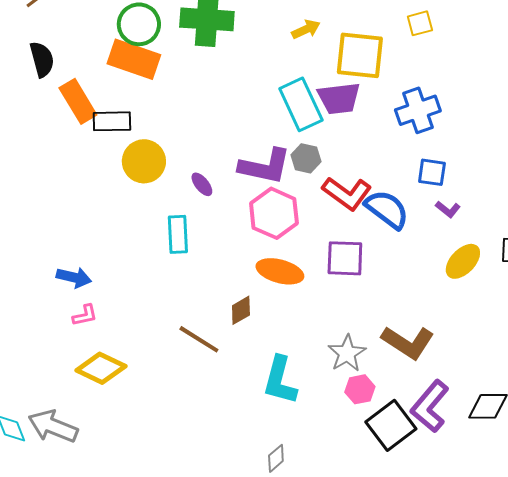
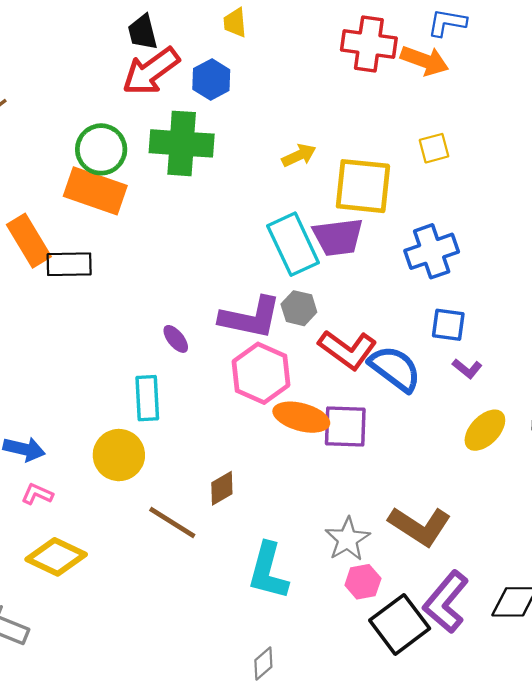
yellow circle: (144, 161) -> (119, 455), moved
orange ellipse: (280, 271) -> (301, 417), moved
pink L-shape: (85, 315) -> (37, 494), turned -144

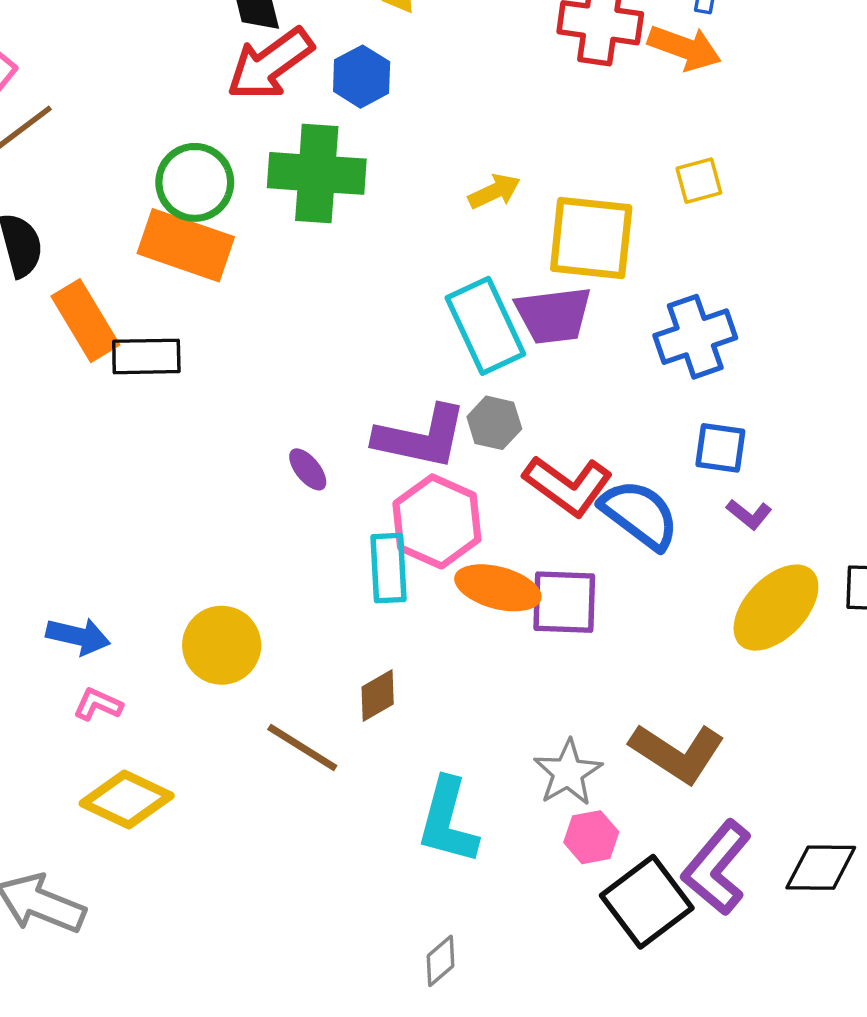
cyan rectangle: (147, 398) -> (388, 568), moved
yellow ellipse: (485, 430) -> (776, 608), size x1.4

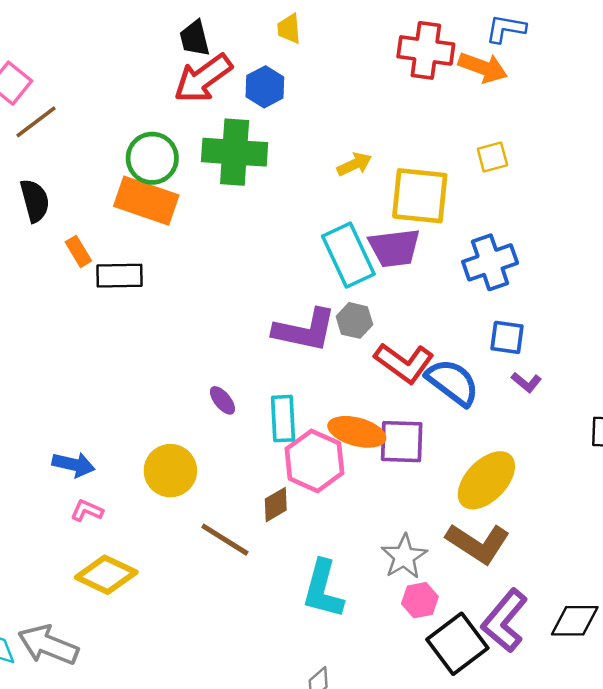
orange rectangle: (85, 321) -> (78, 251), size x0.6
purple ellipse: (308, 469) -> (222, 400), moved
pink hexagon: (437, 521) -> (314, 461), moved
yellow ellipse: (776, 608) -> (486, 480), moved

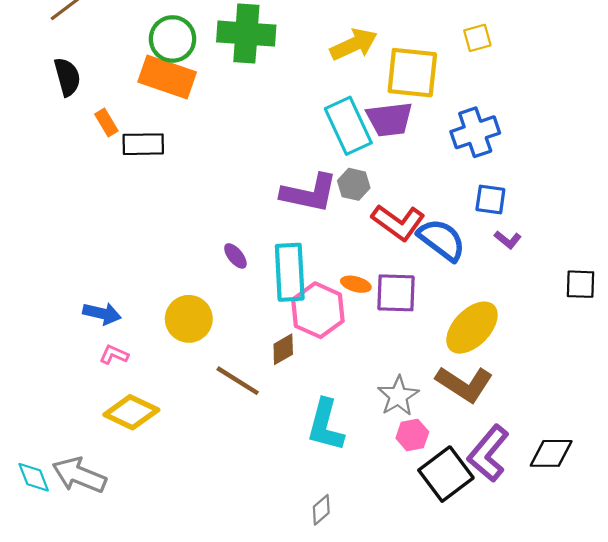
yellow arrow: (354, 164) -> (354, 44), size x1.5
cyan rectangle: (283, 419) -> (290, 272), size x1.4
orange ellipse: (357, 432) -> (356, 284), size x0.6

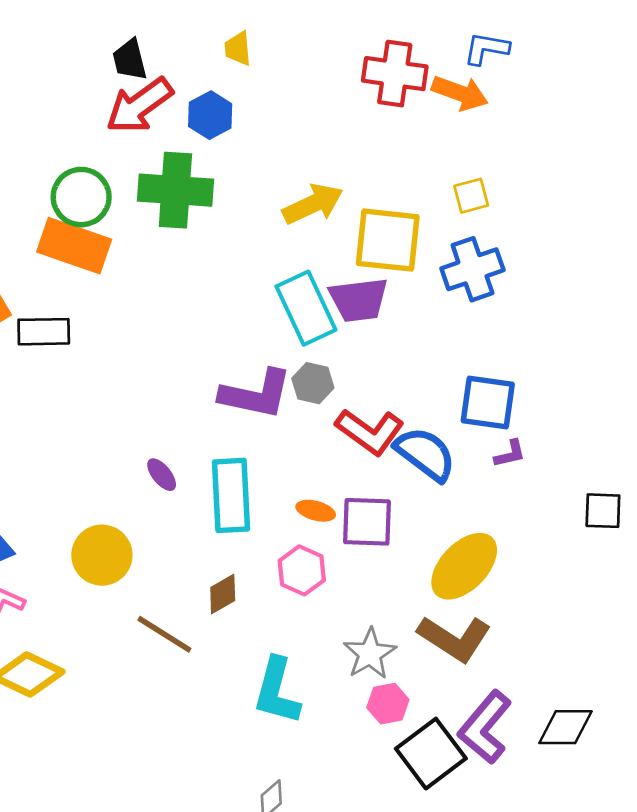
blue cross: (475, 132) -> (472, 269), moved
blue square: (490, 200) -> (488, 402), size x1.4
purple L-shape: (508, 240) -> (510, 454), turned -52
pink hexagon: (318, 310) -> (302, 570), moved, size x0.7

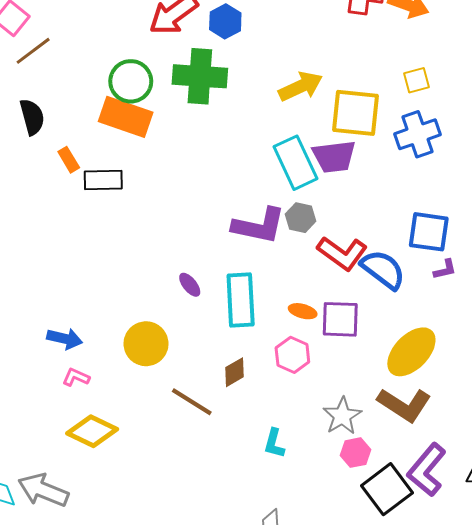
cyan L-shape: (277, 691) -> (274, 443), size x0.6

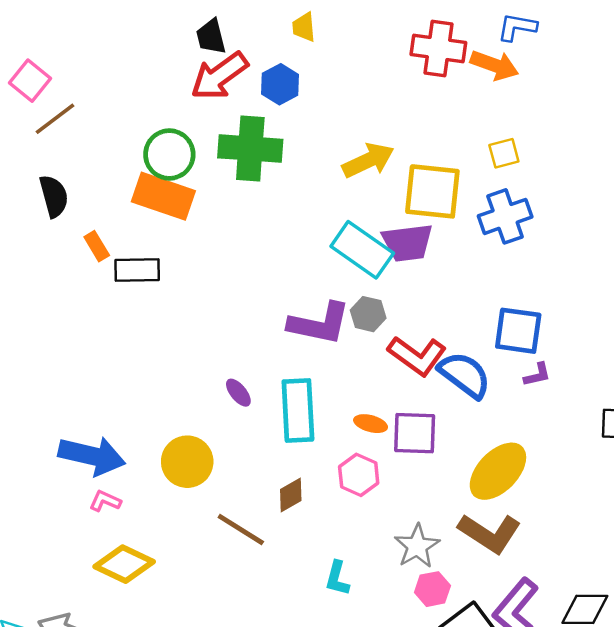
cyan rectangle: (295, 163) -> (362, 250), turned -30
blue arrow: (65, 339) -> (92, 456), size x1.6

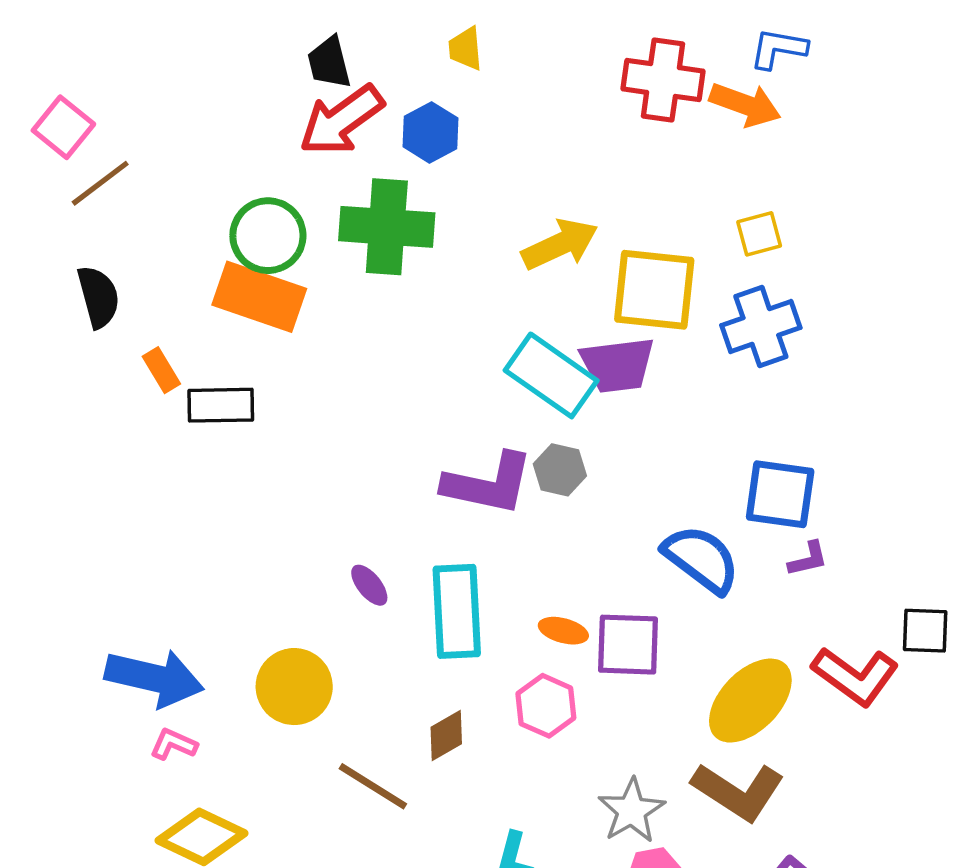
red L-shape: (417, 356) -> (855, 676), moved

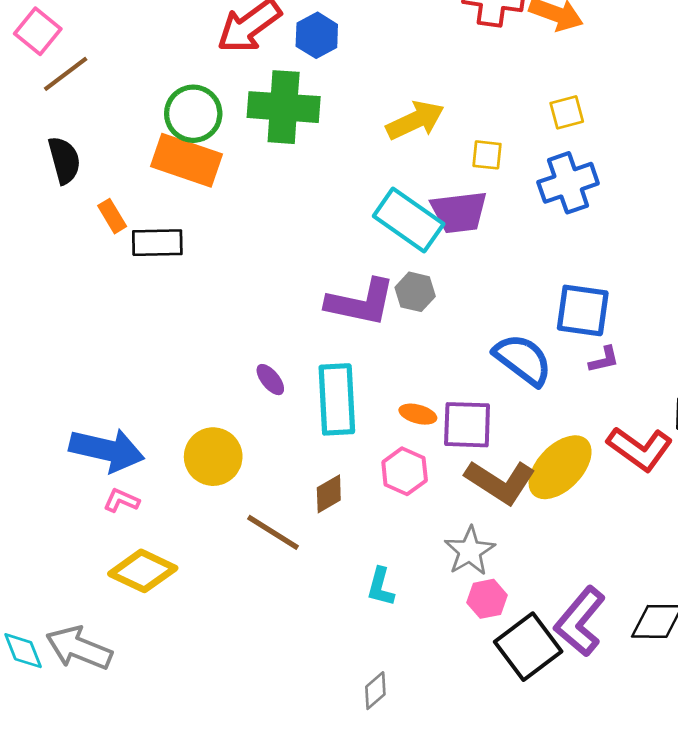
yellow square: (654, 290) -> (487, 155), size x0.5
brown L-shape: (738, 791) -> (500, 482), moved

